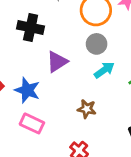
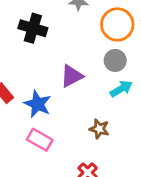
black cross: (31, 27) -> (33, 28), moved

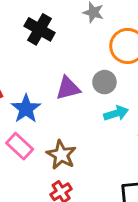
gray circle: (115, 60) -> (104, 82), moved
brown star: (99, 129) -> (61, 155), moved, size x1.4

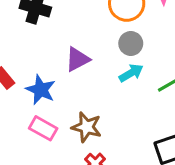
gray circle: (104, 82) -> (131, 43), moved

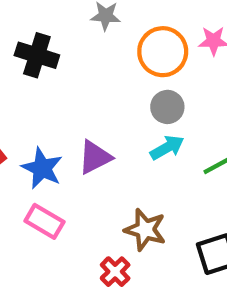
purple triangle: (77, 59) -> (95, 157), moved
brown star: (87, 127) -> (145, 230), moved

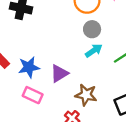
purple triangle: (95, 157) -> (59, 73), moved
blue star: (42, 168) -> (29, 67), turned -30

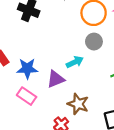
cyan arrow: (94, 51) -> (75, 62), moved

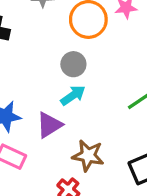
gray circle: (94, 42) -> (73, 64), moved

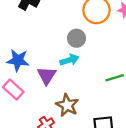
purple triangle: (49, 125) -> (47, 76), turned -42

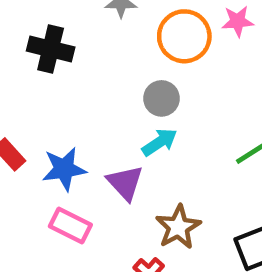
brown star: (67, 105) -> (178, 227), turned 30

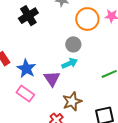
black cross: (51, 49) -> (28, 16), turned 36
blue star: (64, 169) -> (26, 69), turned 30

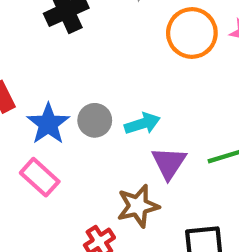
gray circle: (73, 44) -> (95, 120), moved
purple triangle: (52, 79) -> (169, 163), moved

